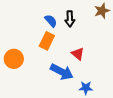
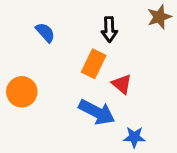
blue semicircle: (51, 21) -> (45, 32), moved
orange rectangle: (47, 41) -> (94, 64), moved

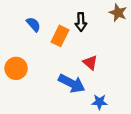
brown star: (159, 17) -> (118, 13), turned -30
orange rectangle: (94, 64) -> (60, 36), moved

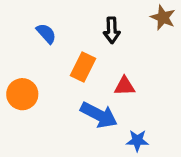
orange rectangle: (60, 36) -> (83, 67), moved
red triangle: (90, 63) -> (125, 86), turned -42

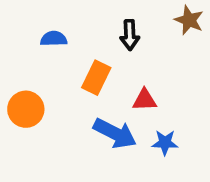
blue semicircle: (46, 33) -> (54, 39), turned -50
blue star: (137, 141) -> (165, 143), moved

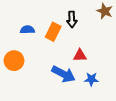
blue semicircle: (54, 39) -> (27, 30), moved
orange rectangle: (96, 78) -> (53, 32), moved

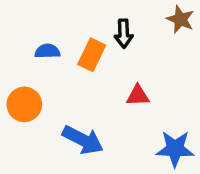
blue arrow: (63, 74) -> (83, 140), moved
blue star: (91, 79) -> (175, 149), moved, size x1.5

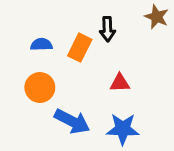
orange circle: (24, 104) -> (40, 88), moved
blue star: (175, 149) -> (123, 129), moved

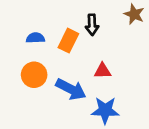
blue arrow: (72, 121) -> (71, 89), moved

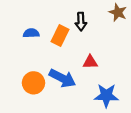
orange circle: (34, 75) -> (34, 83), moved
blue star: (105, 110) -> (106, 96), moved

